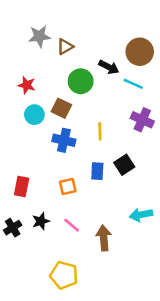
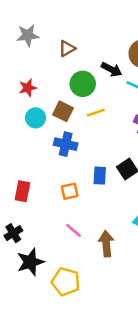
gray star: (40, 36) -> (28, 35), moved
red star: (27, 85) -> (28, 88), turned -30
yellow line: (100, 131) -> (96, 113), moved, turned 72
black star: (41, 221) -> (30, 262), moved, size x1.5

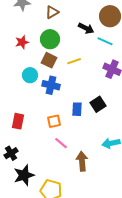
green circle: (83, 84) -> (50, 39), moved
cyan circle: (36, 118) -> (30, 75), moved
pink line: (74, 231) -> (61, 143), moved

